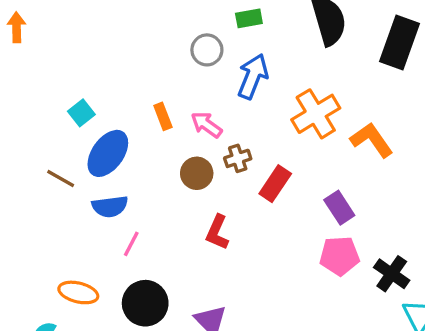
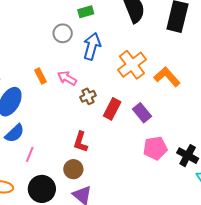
brown circle: (197, 173) -> (73, 169), moved
blue semicircle: (110, 207) -> (15, 133), turned -30
purple rectangle: (339, 208) -> (142, 113), moved

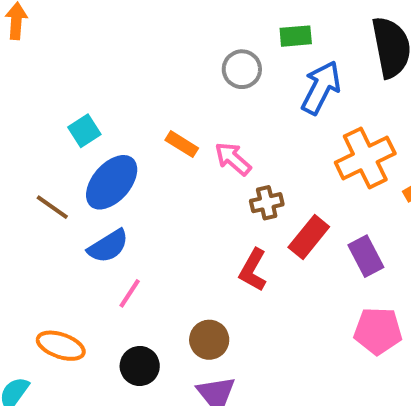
blue arrow: (92, 46) -> (321, 87), moved
orange rectangle: (41, 76) -> (182, 144), turned -42
red L-shape: (81, 142) -> (253, 270), moved
black circle: (42, 189) -> (140, 366), size x0.7

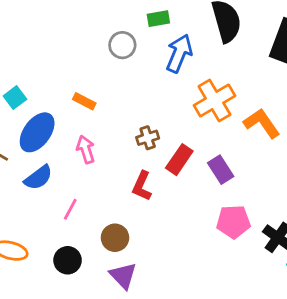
pink arrow: (233, 159) -> (86, 149), moved, turned 36
pink line: (130, 293) -> (70, 209), moved

